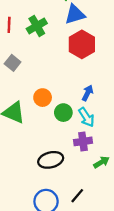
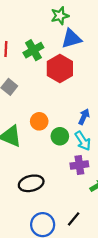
red hexagon: (82, 44) -> (60, 69), moved
black ellipse: (51, 160) -> (31, 183), moved

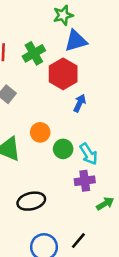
blue arrow: (84, 117) -> (80, 103), moved

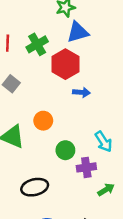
blue arrow: (80, 103) -> (81, 92), turned 70
green circle: (63, 149) -> (65, 150), moved
cyan arrow: (89, 154) -> (104, 142), moved

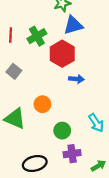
purple cross: (86, 167) -> (72, 154), moved

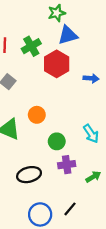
blue arrow: (76, 79) -> (91, 78), moved

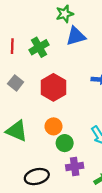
red hexagon: (57, 64) -> (53, 87), moved
orange circle: (37, 115) -> (53, 126), moved

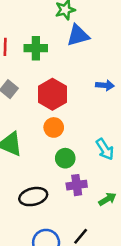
green cross: (39, 47) -> (36, 48), turned 30
orange circle: (53, 126) -> (54, 127), moved

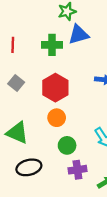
green cross: (36, 48) -> (52, 45), moved
black ellipse: (33, 197) -> (29, 167), moved

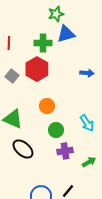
red hexagon: (55, 88) -> (37, 69), moved
black ellipse: (29, 167) -> (23, 149), turned 55

